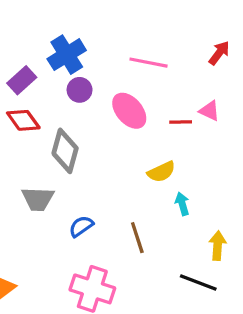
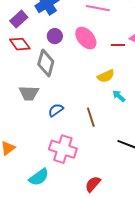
purple circle: (80, 90) -> (55, 36), moved
cyan arrow: (182, 204) -> (119, 96), turned -32

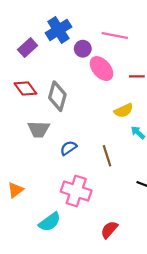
purple circle: (55, 36) -> (83, 49), moved
red diamond: (20, 44) -> (25, 88), moved

